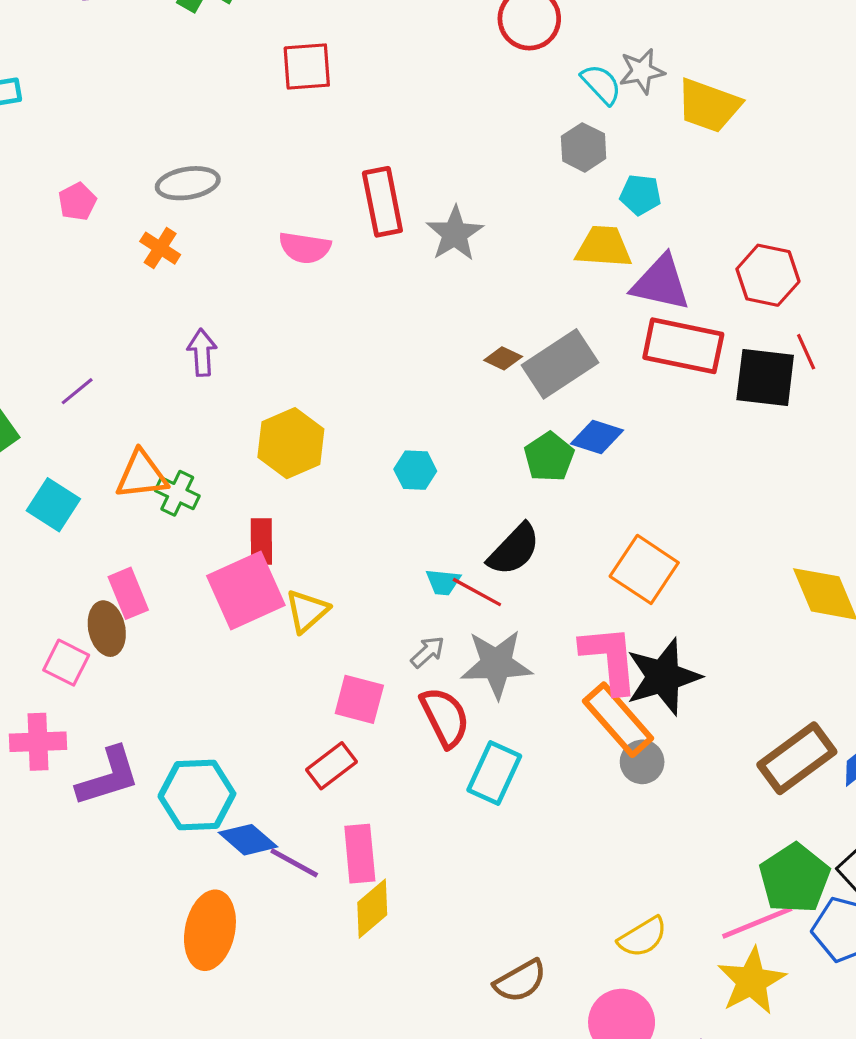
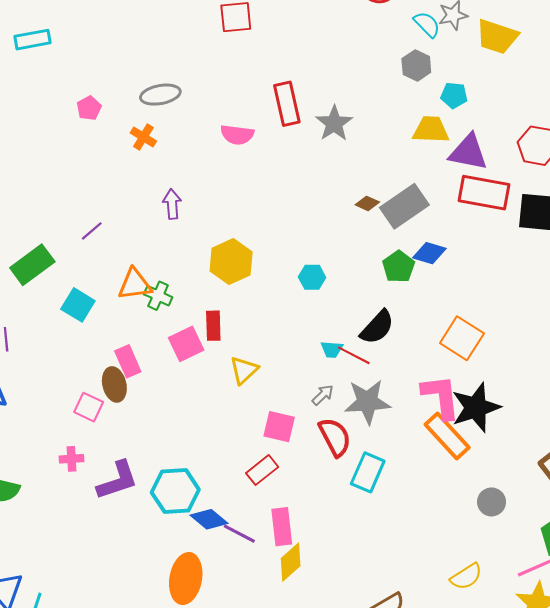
pink square: (246, 590) -> (186, 344), moved, size x0.7
pink cross: (38, 742) -> (71, 459), size x0.7
gray circle: (642, 762) -> (492, 502), moved

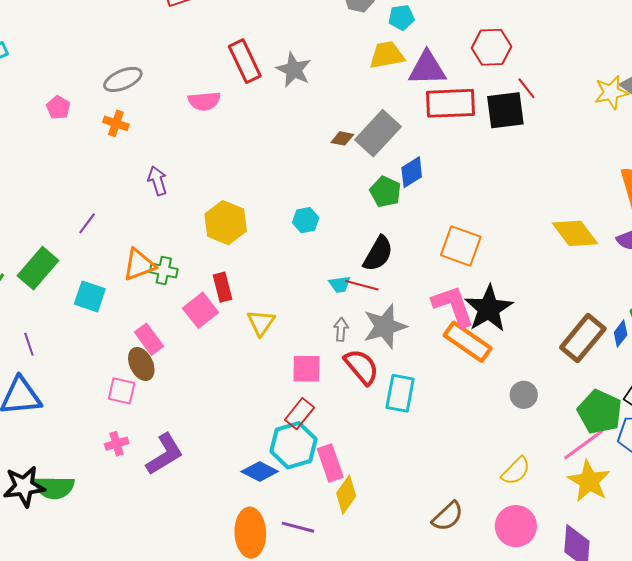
blue diamond: (429, 253) -> (412, 172), turned -36
gray arrow: (323, 395) -> (341, 329), turned -30
cyan hexagon: (175, 491) -> (293, 445), moved
purple line: (239, 534) -> (298, 527), moved

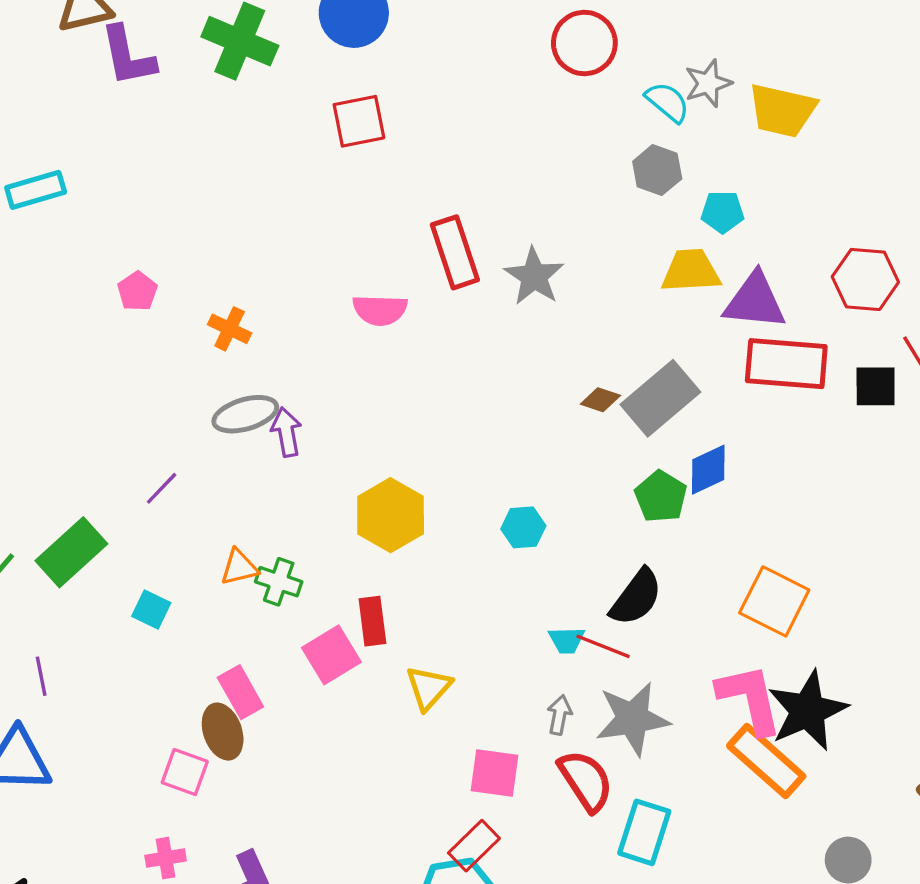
gray ellipse: (123, 79) -> (245, 414), moved
black square: (505, 110) -> (876, 386), size x0.7
orange triangle: (139, 265) -> (239, 567), size x0.7
cyan square: (90, 296) -> (151, 610), size x0.7

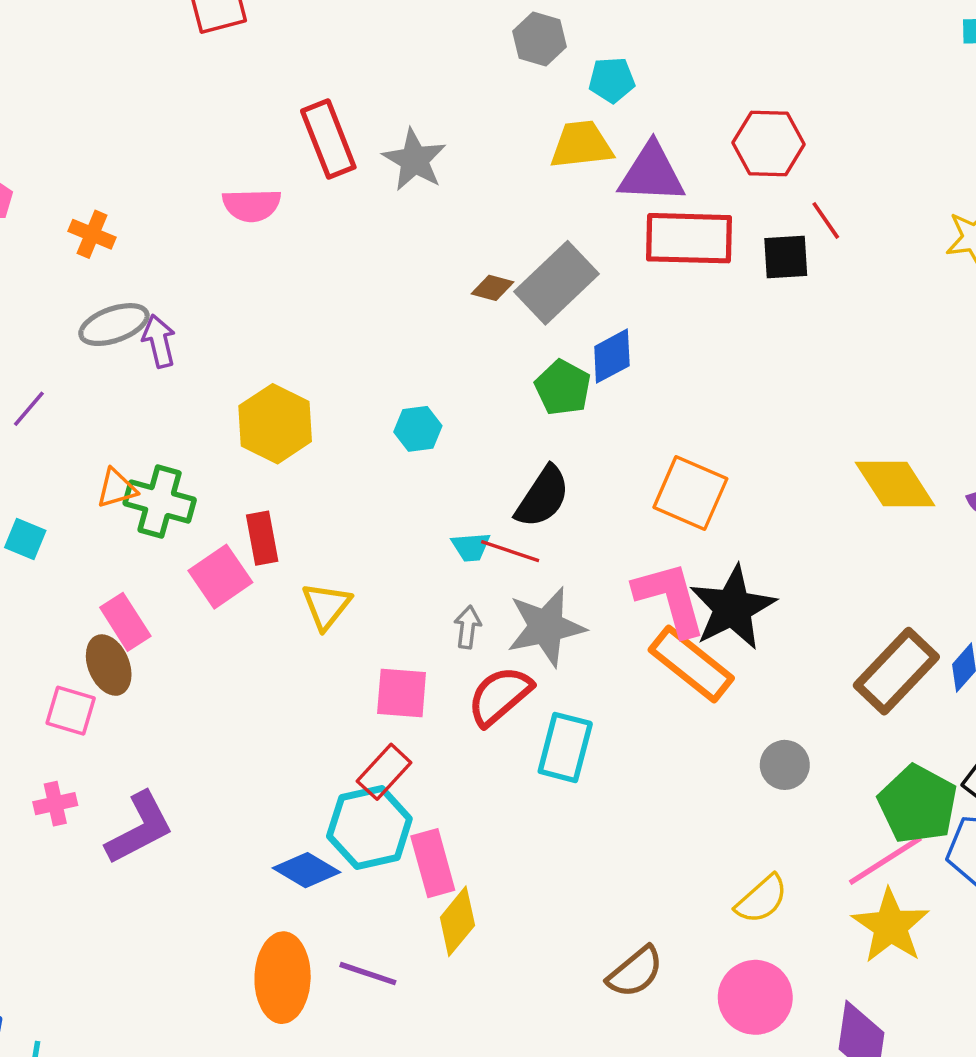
green cross: (279, 582) -> (160, 502), size x1.4
red semicircle: (586, 781) -> (500, 696), turned -94

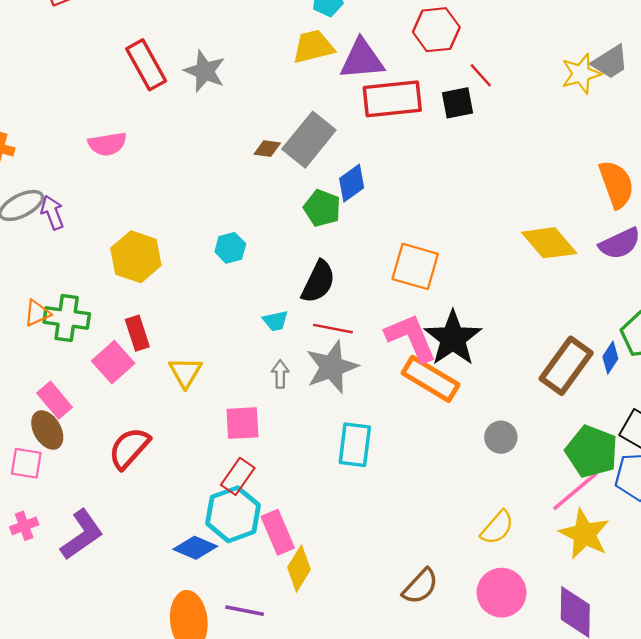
pink semicircle: (252, 205) -> (107, 144), moved
red line: (510, 551) -> (333, 329), moved
red semicircle: (500, 696) -> (129, 448), moved

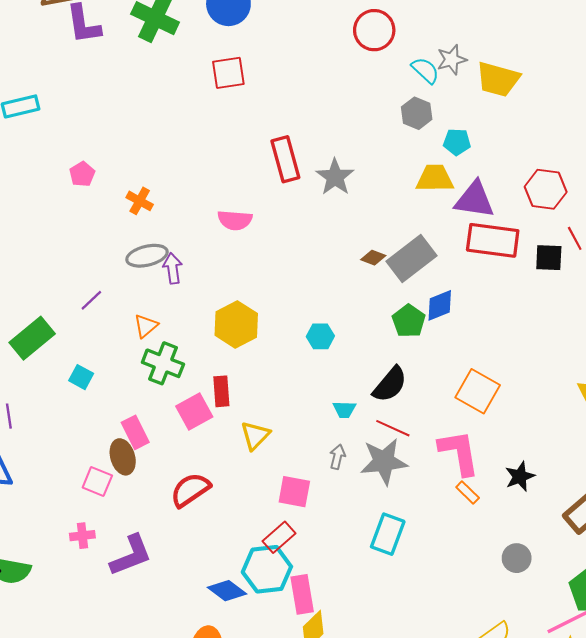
orange triangle: (37, 313) -> (146, 326), moved, turned -30
black star: (453, 338) -> (520, 476), moved, size x0.6
orange rectangle: (431, 379) -> (468, 493), size x0.5

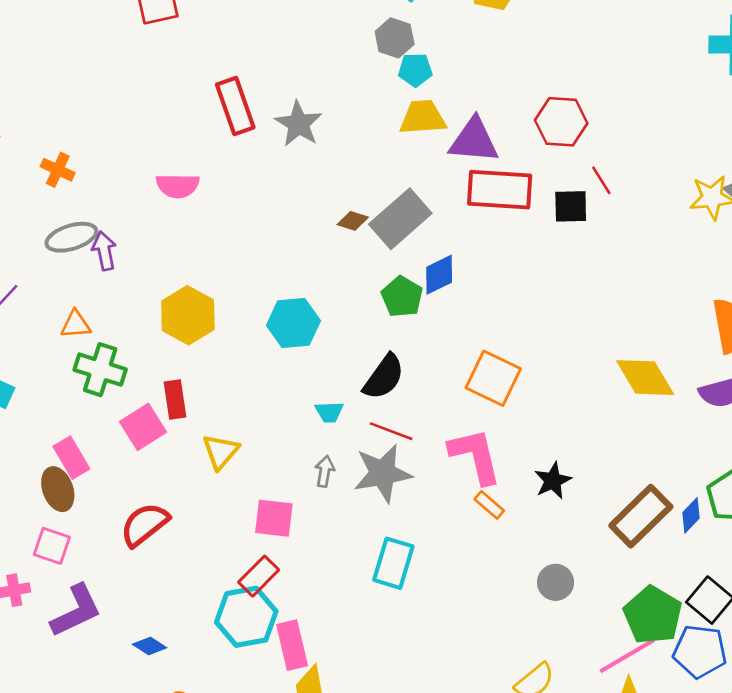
cyan pentagon: (457, 142) -> (415, 70), moved
orange triangle: (146, 326) -> (76, 324), turned 40
cyan hexagon: (320, 336) -> (293, 323), size x1.5
pink square: (97, 481) -> (52, 546), moved
blue diamond: (227, 591) -> (150, 646), moved, size x0.7

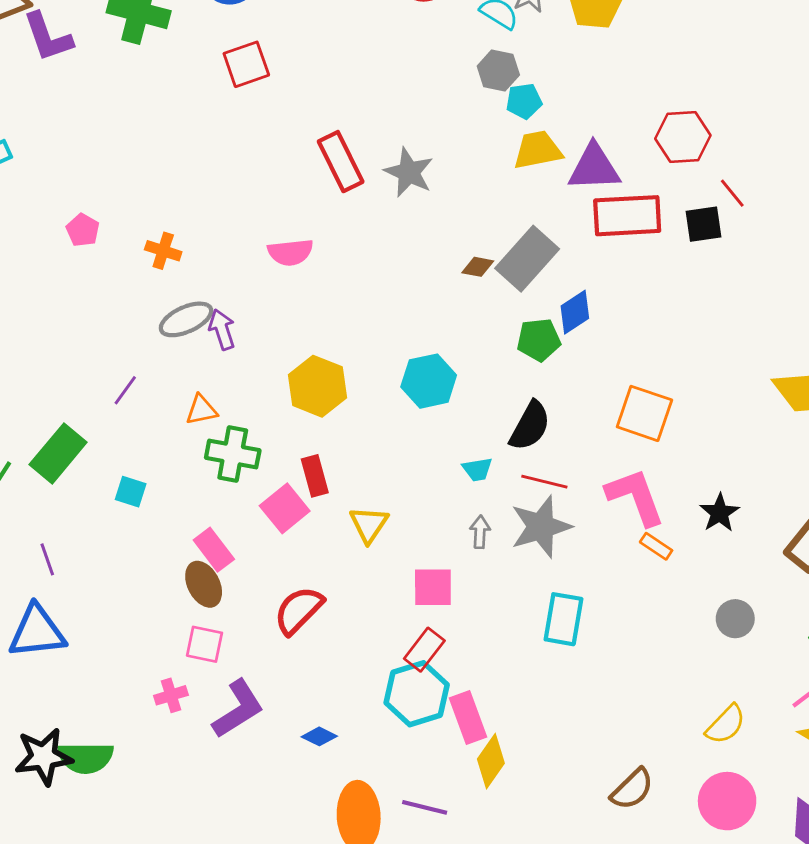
green pentagon: (402, 297) -> (539, 340), turned -30

